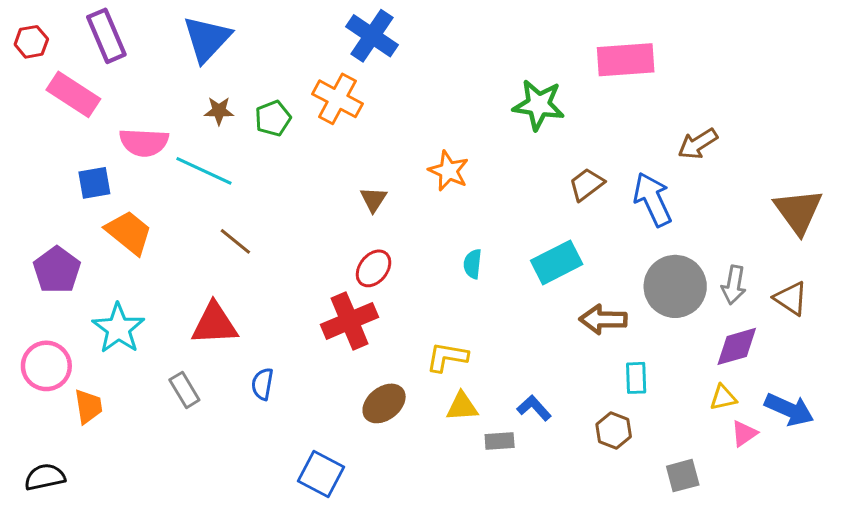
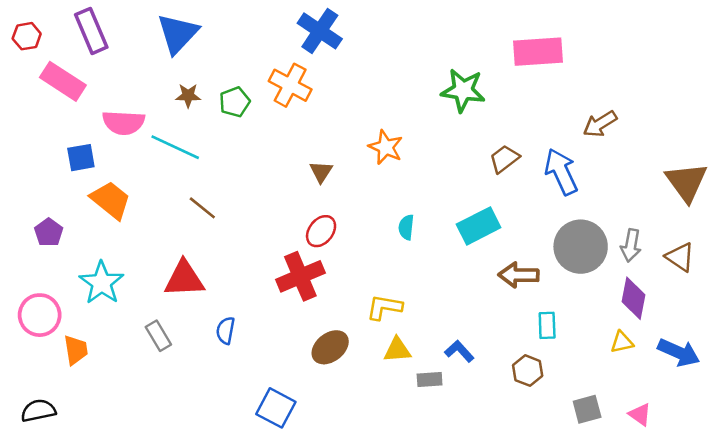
purple pentagon: (57, 270) -> (49, 232), size x0.7
purple diamond: (737, 346) -> (634, 298), turned -63
pink triangle: (744, 433) -> (640, 414), moved, turned -50

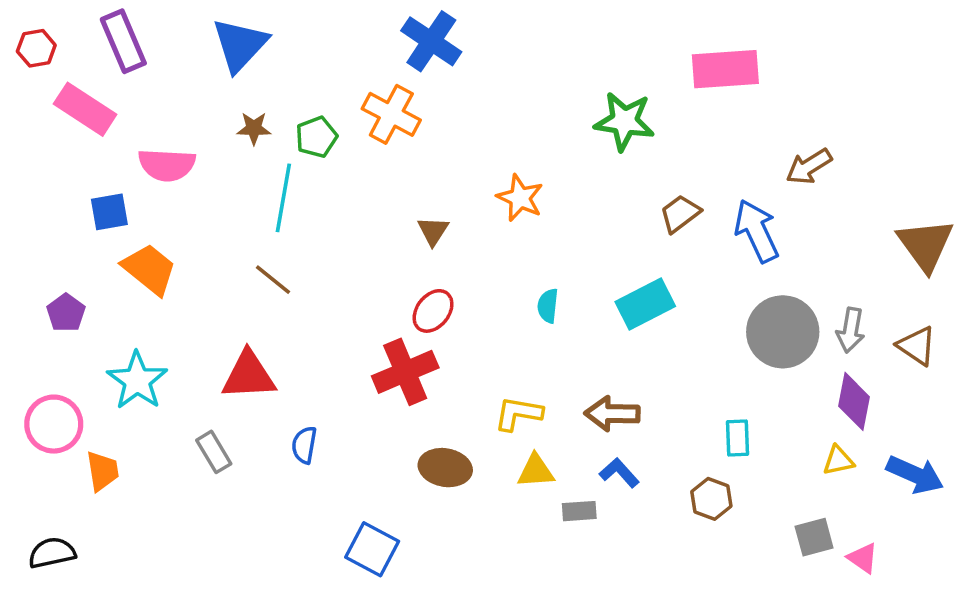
cyan line: (175, 147) -> (283, 198), moved, turned 75
brown arrow: (519, 275) -> (612, 414), moved
brown ellipse: (330, 347) -> (445, 468), turned 48
gray square: (587, 409) -> (814, 537), moved

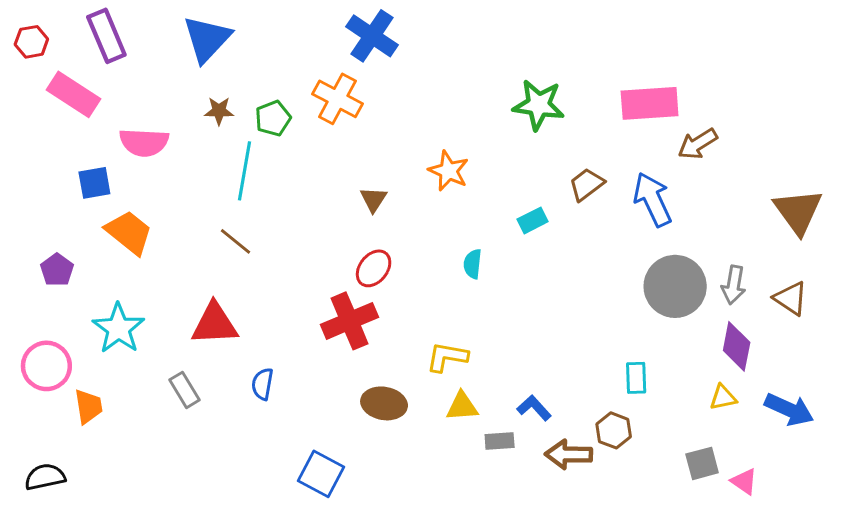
pink rectangle: (725, 69) -> (650, 103), moved
cyan rectangle: (645, 304) -> (533, 220), moved, size x0.6
brown arrow: (612, 414) -> (569, 454), moved

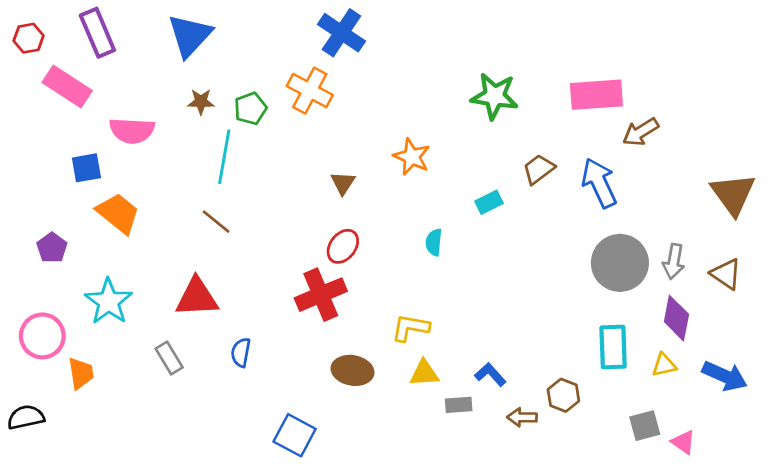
cyan rectangle: (636, 378) -> (613, 347), moved, size x1.5
brown arrow: (569, 454) -> (522, 417), size x0.7
black semicircle: (45, 477) -> (26, 417), moved

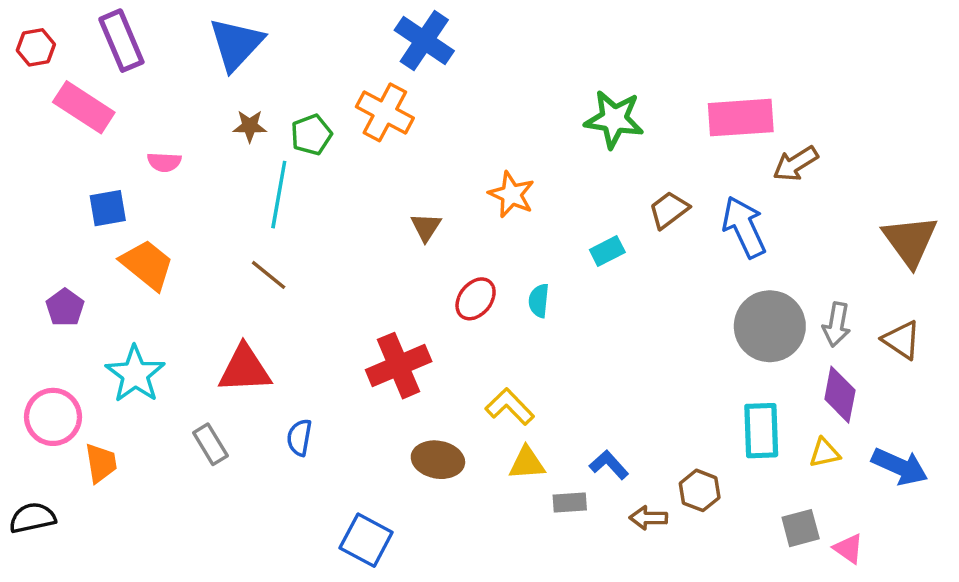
pink semicircle: (132, 131) -> (164, 162), size x0.6
red ellipse: (343, 246) -> (476, 299), moved
yellow L-shape: (410, 328) -> (510, 407), turned 36

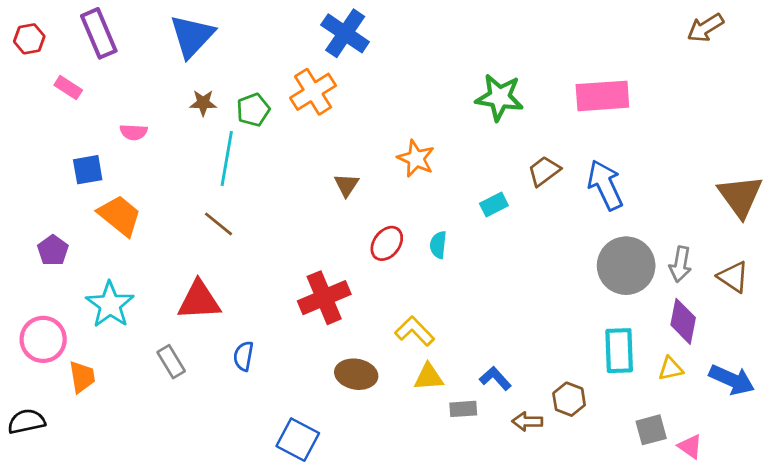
pink rectangle: (84, 107) -> (68, 88), size x0.6
orange cross: (385, 112) -> (313, 92), turned 30
brown arrow: (795, 164) -> (705, 28), moved

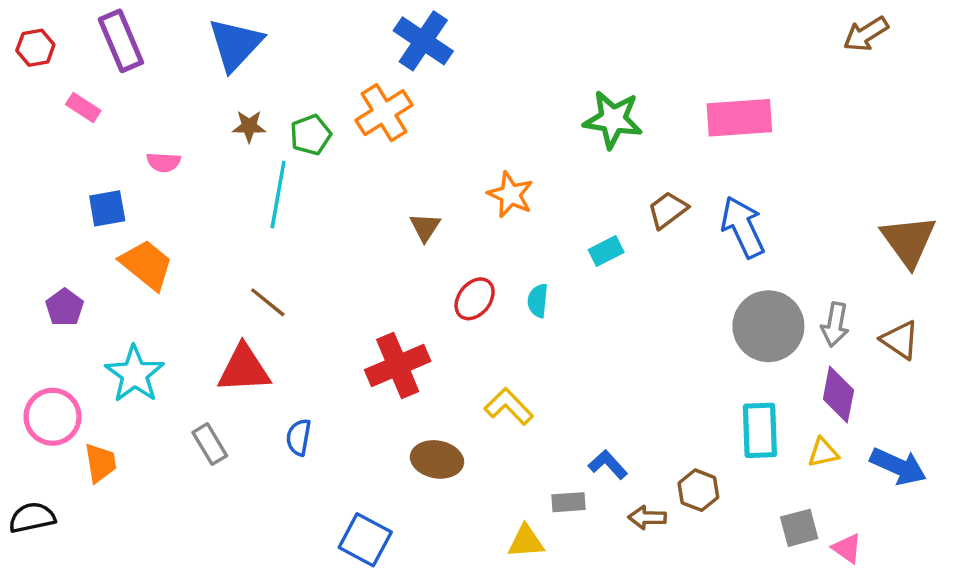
brown line: (218, 224) -> (268, 302), moved
yellow triangle: (429, 377) -> (526, 541), moved

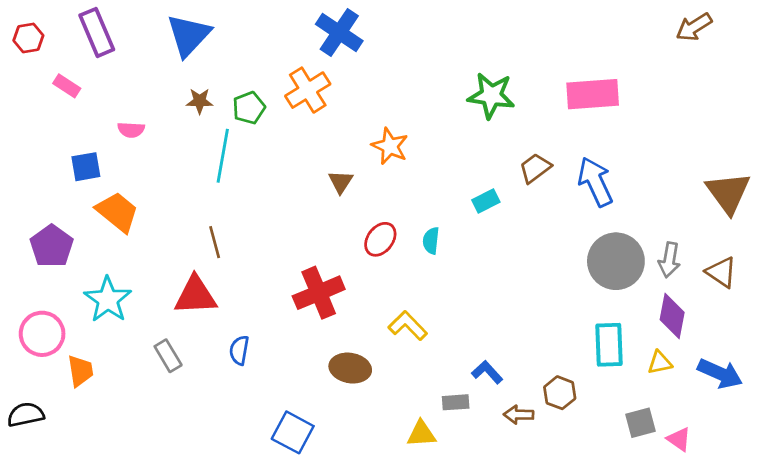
orange star: (510, 195) -> (390, 146), moved
brown line: (268, 302) -> (215, 242), turned 36
purple pentagon: (65, 307) -> (52, 246), size x1.4

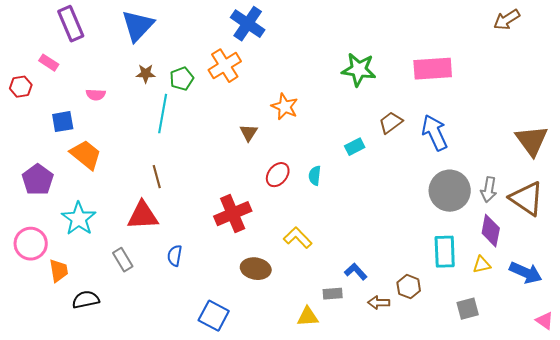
red hexagon: (28, 38) -> (21, 87), moved
brown triangle: (721, 272) -> (527, 199), size x1.5
black semicircle: (26, 415) -> (86, 300), moved
pink triangle: (679, 439) -> (545, 321), moved

